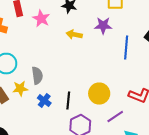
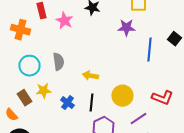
yellow arrow: (74, 34) -> (90, 76), moved
gray semicircle: (37, 76) -> (58, 62), moved

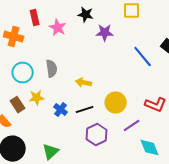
purple star: (126, 28) -> (105, 33), moved
blue line: (149, 50) -> (143, 57), turned -45
black line: (91, 103) -> (85, 110), turned 66

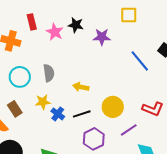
black star: (86, 15) -> (76, 25), moved
yellow star: (37, 98) -> (43, 102), moved

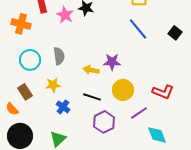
purple star: (102, 37) -> (112, 62), moved
blue line: (140, 61) -> (138, 29), moved
blue cross: (58, 114) -> (63, 107), moved
black line: (82, 114) -> (92, 97), turned 36

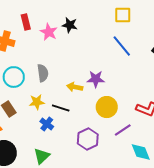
black line: (92, 97) -> (61, 108), moved

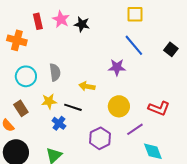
pink star: (49, 32) -> (61, 19), moved
purple star: (96, 79) -> (117, 67), moved

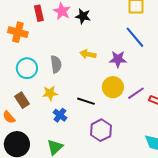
yellow arrow: (87, 86) -> (88, 54), moved
yellow circle: (119, 106) -> (113, 87), moved
black line: (73, 107) -> (86, 101), moved
purple line: (135, 129) -> (136, 93), moved

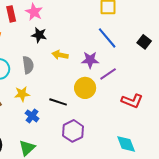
black star: (83, 16) -> (39, 35), moved
purple line: (136, 93) -> (108, 74), moved

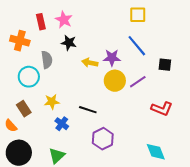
black square: (144, 42) -> (165, 65), moved, turned -32
purple star: (90, 60) -> (112, 58), moved
gray semicircle: (28, 65) -> (47, 60), moved
yellow circle: (85, 88) -> (115, 81), moved

